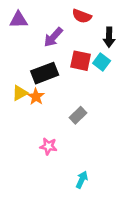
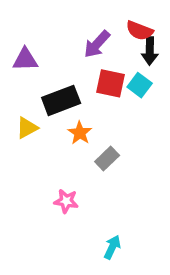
red semicircle: (82, 16) -> (140, 31), moved
purple triangle: (19, 20) -> (25, 60), moved
purple arrow: (53, 37) -> (97, 44), moved
orange star: (36, 97) -> (80, 133), moved

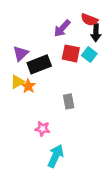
purple triangle: (25, 60) -> (21, 53), moved, turned -42
orange star: (80, 133) -> (28, 86), moved
gray rectangle: (107, 158) -> (69, 101), turned -56
cyan arrow: (112, 247) -> (56, 156), moved, size x1.5

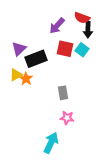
pink star: (42, 129) -> (67, 118), moved

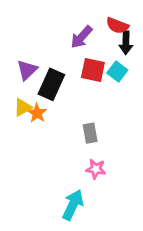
black rectangle: (36, 59) -> (51, 84), turned -45

